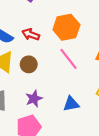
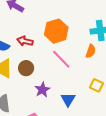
purple star: (34, 99) -> (42, 90), moved
blue triangle: (71, 104) -> (68, 99), turned -42

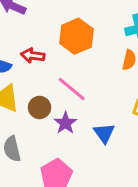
pink line: (61, 59) -> (72, 89), moved
brown circle: (26, 68) -> (40, 107), moved

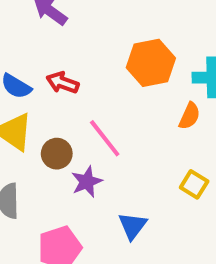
orange hexagon: (76, 36) -> (151, 63), moved
blue triangle: (104, 133) -> (133, 226), moved

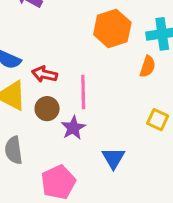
red arrow: (62, 83) -> (44, 74), moved
pink line: (105, 138) -> (83, 92), turned 44

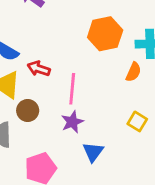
brown circle: (47, 109) -> (28, 110), moved
purple star: (73, 128) -> (72, 122), moved

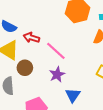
pink line: (72, 89) -> (56, 51), turned -50

